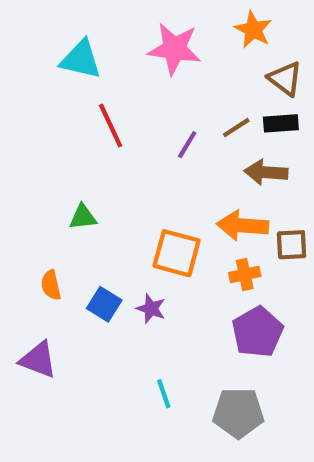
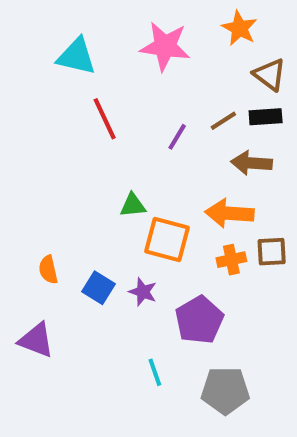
green triangle: (83, 217) -> (133, 205), moved
brown square: (292, 245) -> (272, 252), moved
purple pentagon: (257, 332) -> (199, 320), moved

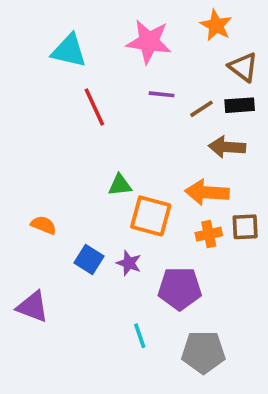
purple line: (177, 137) -> (162, 94), moved, turned 65
orange semicircle: (48, 270) -> (44, 225), moved, turned 125
purple pentagon: (199, 320) -> (180, 289), turned 30

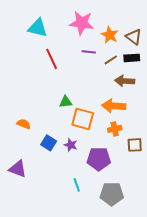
orange star: (216, 25) -> (110, 35), moved
brown square: (245, 227) -> (135, 145), moved

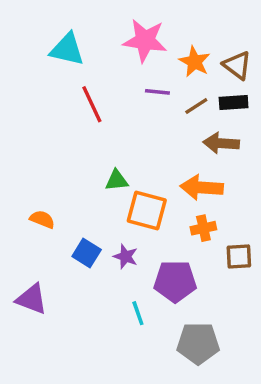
cyan line: (77, 185) -> (138, 313), moved

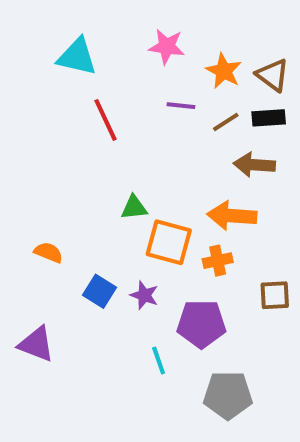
pink star: (145, 40) -> (167, 47), size x0.7
orange cross: (203, 228) -> (218, 261), moved

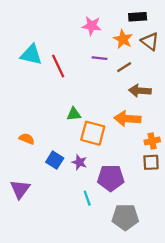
cyan triangle: (77, 57) -> (31, 55), moved
black rectangle: (269, 118) -> (138, 17), moved
orange cross: (218, 261) -> (152, 141), moved
purple triangle: (36, 344) -> (20, 189), turned 45

